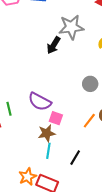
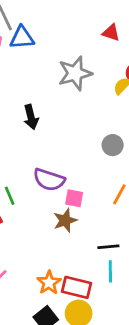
black arrow: (53, 45) -> (31, 117), moved, turned -36
cyan line: (48, 151) -> (110, 271), moved
black line: (75, 158) -> (108, 247), turned 63

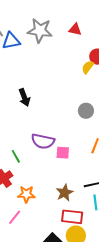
gray star: (75, 73) -> (40, 31), moved, turned 30
brown star: (65, 220) -> (65, 193), moved
orange star: (49, 283) -> (26, 194), moved, turned -30

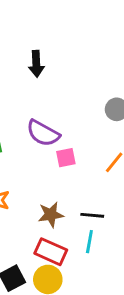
pink square: (63, 153) -> (66, 158), turned -32

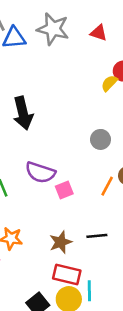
black arrow: (36, 64) -> (23, 113), size x1.4
cyan line: (89, 242) -> (89, 291), moved

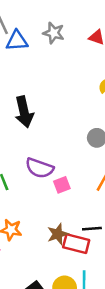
gray star: (53, 29) -> (54, 33), size x0.7
red rectangle: (67, 275) -> (76, 244), moved

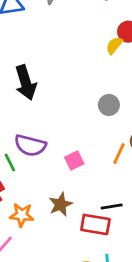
purple semicircle: (40, 168) -> (30, 145), moved
brown star: (58, 234) -> (61, 204), moved

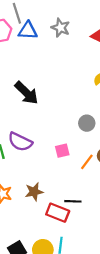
black arrow: (26, 83) -> (26, 93), turned -40
pink square: (74, 160) -> (62, 151), moved

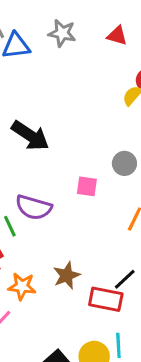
pink square: (62, 151) -> (87, 186), moved, turned 32
black line: (73, 201) -> (125, 279), turned -35

